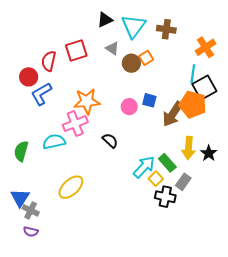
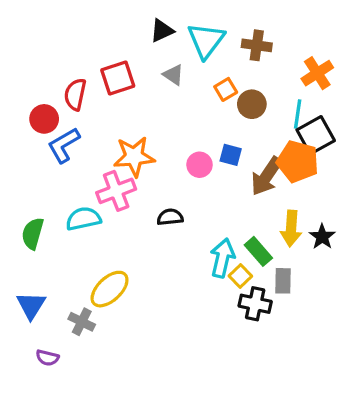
brown circle: (131, 63) -> (252, 104), moved
black semicircle: (110, 141) -> (170, 217), turned -49
cyan arrow: (144, 167) -> (222, 258), turned -30
gray rectangle: (183, 182) -> (283, 281), turned -35
gray cross: (31, 210) -> (82, 322), moved

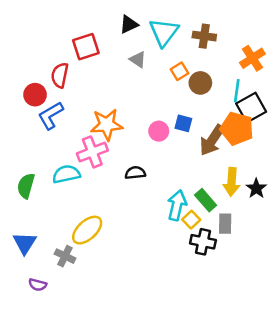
red square: (118, 78) -> (86, 47), moved

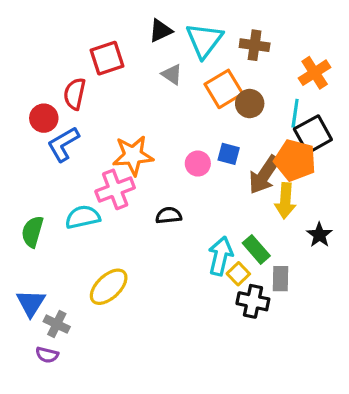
orange square: (180, 71) -> (224, 89), size x1.6
yellow arrow: (232, 182) -> (285, 201), moved
gray cross: (65, 256) -> (57, 324), moved

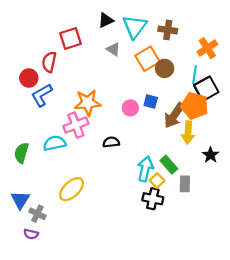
black cross: (253, 301) -> (153, 199), moved

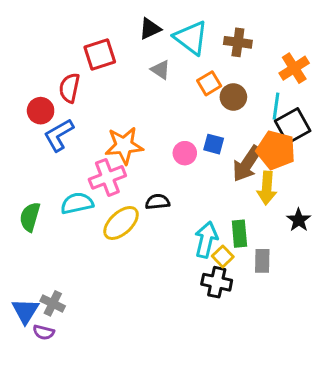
cyan triangle: (135, 27) -> (191, 38), turned -30
orange square: (147, 59) -> (209, 83), size x0.7
green rectangle: (169, 165) -> (239, 234), turned 36
yellow ellipse: (72, 189) -> (121, 223), moved
blue triangle: (20, 200) -> (25, 311), moved

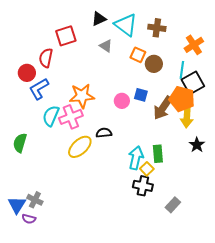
orange square: (209, 83) -> (138, 55), turned -35
yellow arrow: (267, 188) -> (187, 117), moved
cyan semicircle: (77, 203) -> (51, 116), moved, turned -55
gray rectangle: (262, 261) -> (173, 205), moved, turned 42

